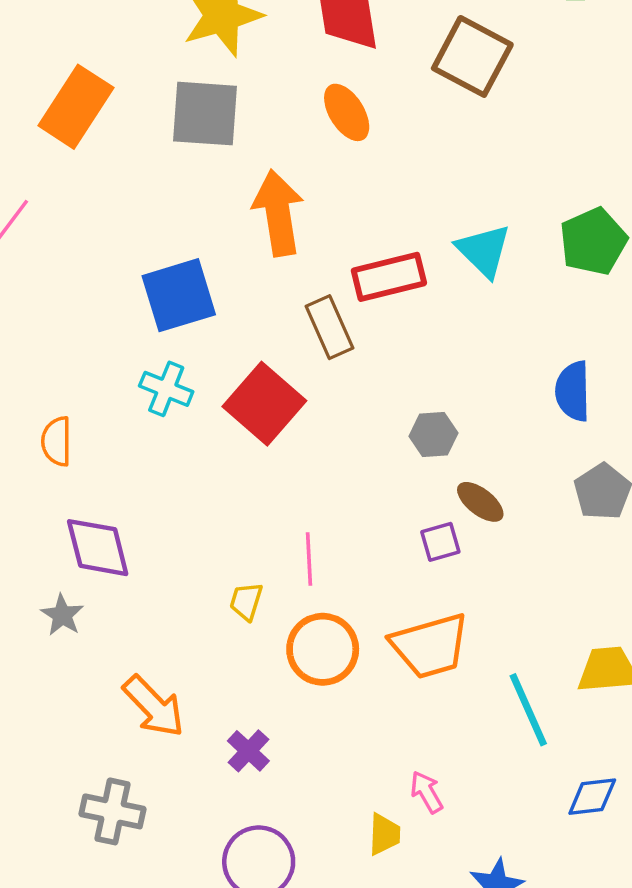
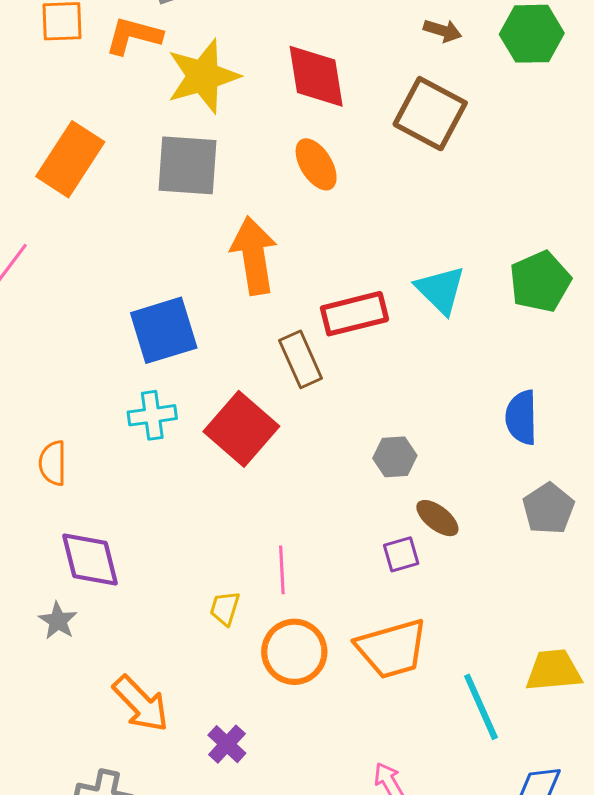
cyan cross: (166, 389) -> (152, 415), turned -30

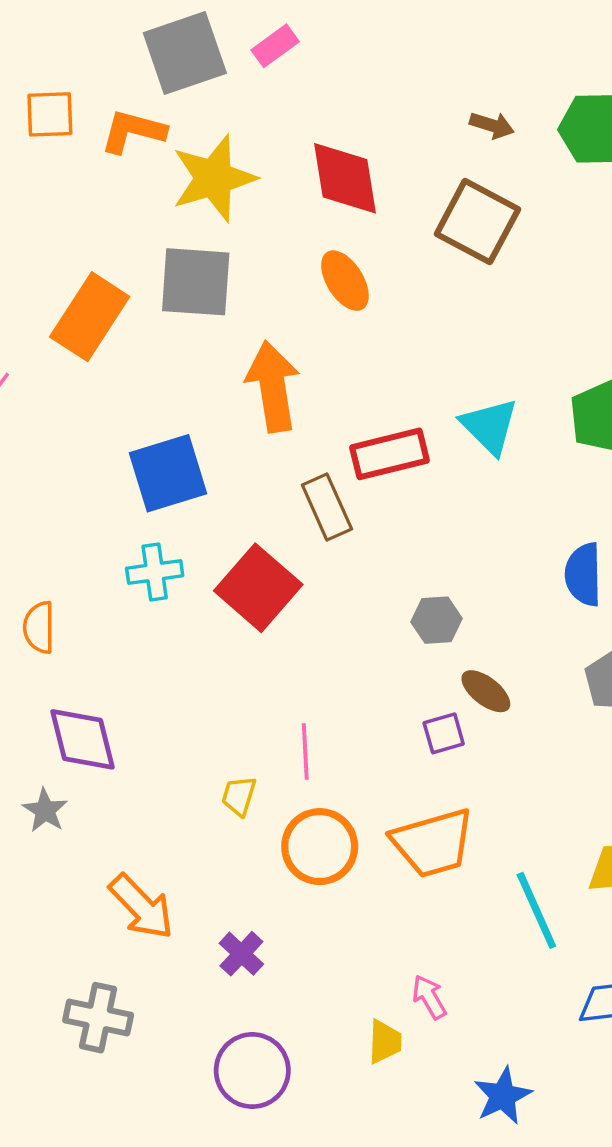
orange rectangle: (70, 159) -> (90, 317), moved

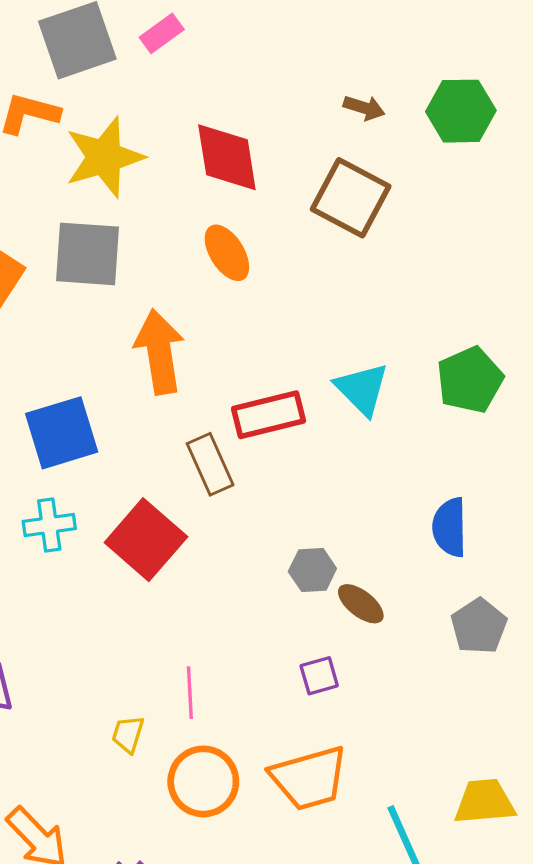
brown ellipse: (486, 691) -> (361, 604), moved

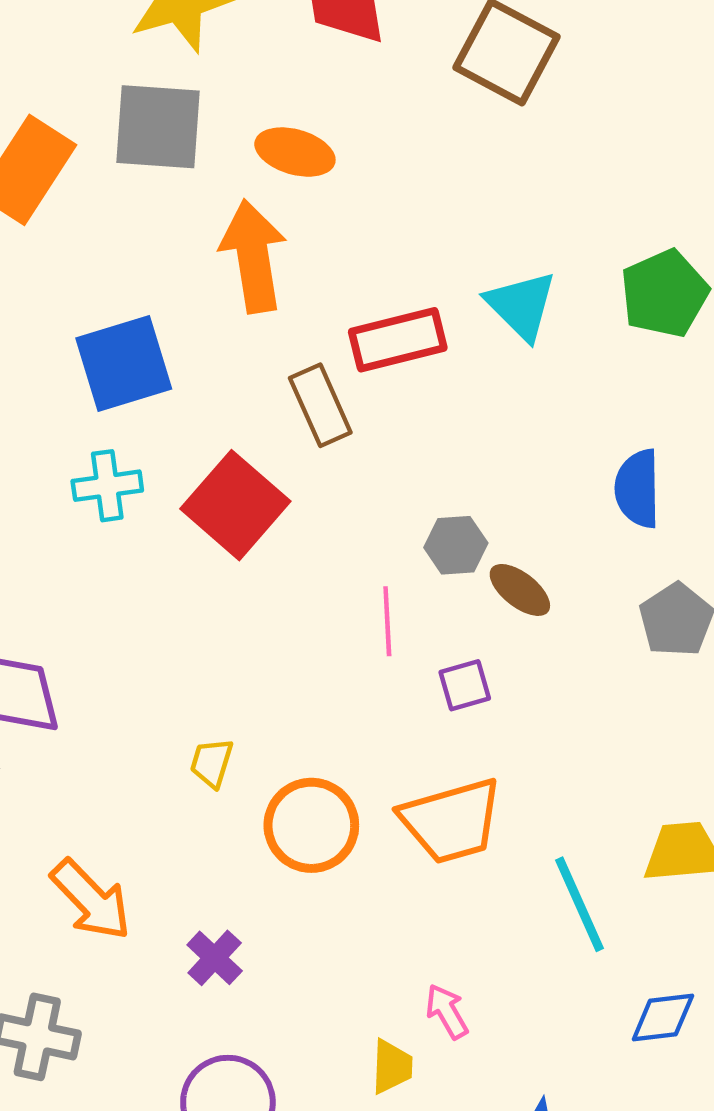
orange ellipse: (227, 253) -> (295, 152), moved, turned -42
pink line: (190, 693) -> (387, 621), moved

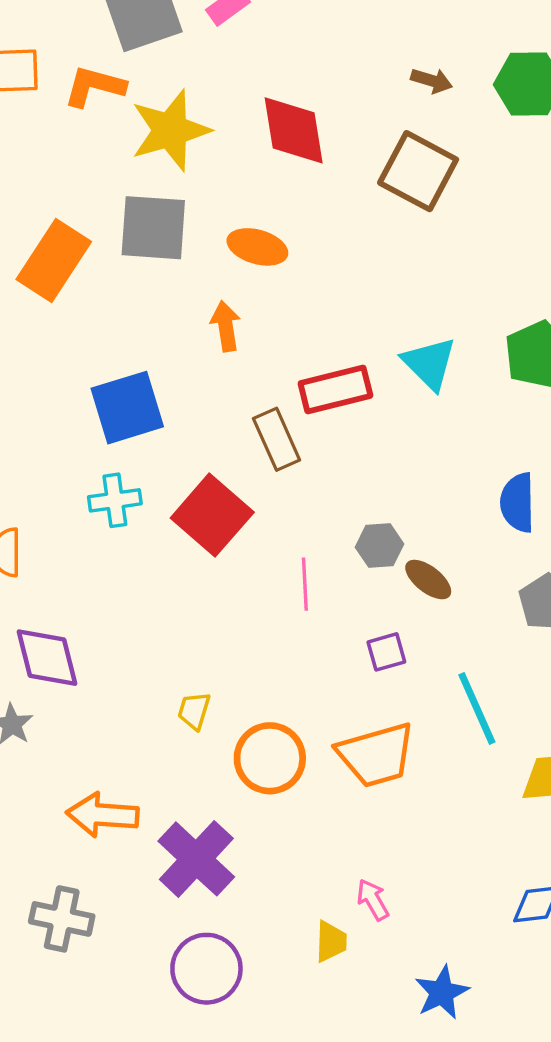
orange arrow: (253, 256) -> (226, 326), size x0.6
pink line: (387, 621) -> (305, 584), moved
orange arrow: (91, 900) -> (102, 815), turned 138
cyan line: (579, 904) -> (477, 708), moved
purple cross: (215, 958) -> (196, 859), size x1.8

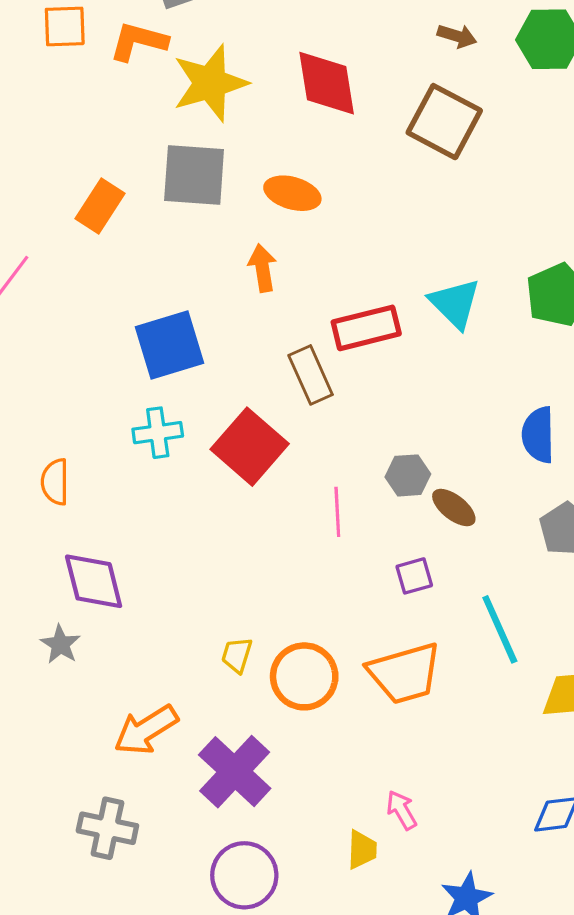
orange rectangle: (54, 260) -> (100, 206), size x0.7
yellow trapezoid: (194, 711) -> (237, 655), moved
orange arrow: (102, 815) -> (146, 730), turned -36

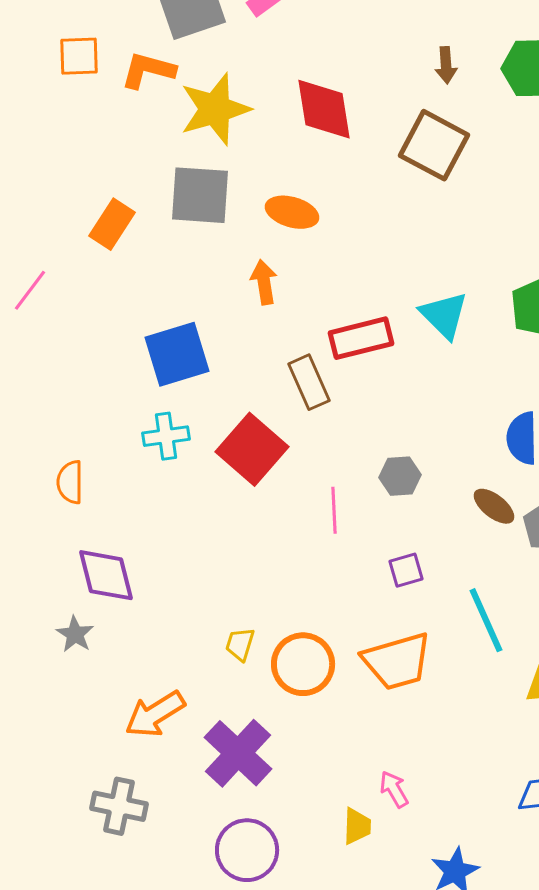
brown arrow: (457, 36) -> (446, 65), turned 69
brown ellipse: (454, 508) -> (494, 506), moved

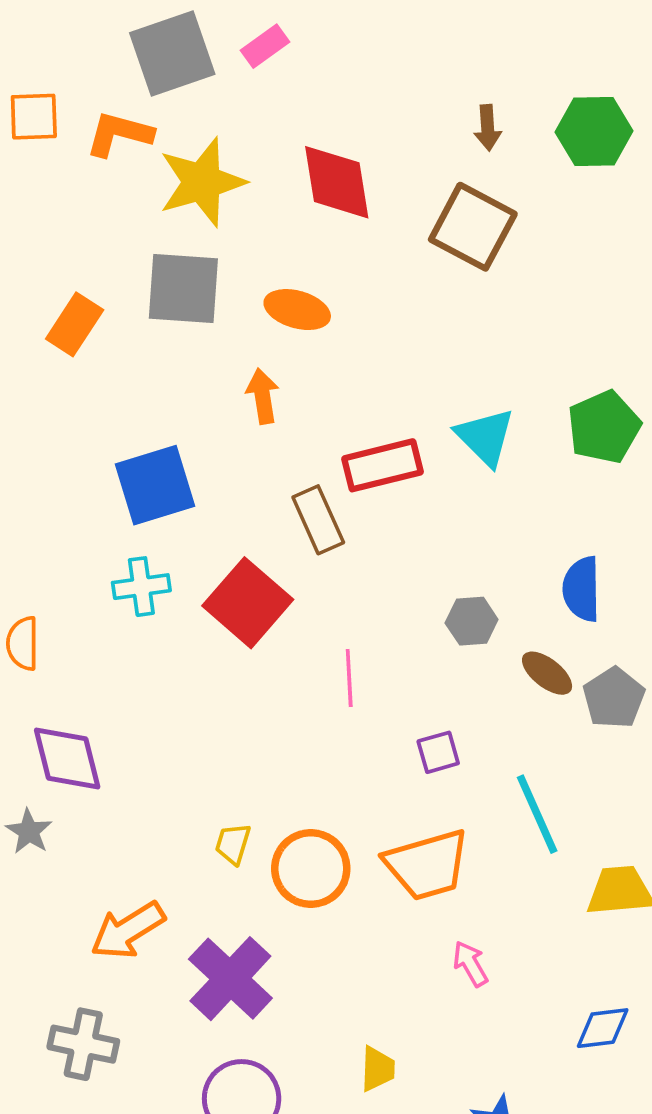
gray hexagon: (400, 476) -> (472, 621), moved
pink arrow: (394, 789) -> (470, 964), moved

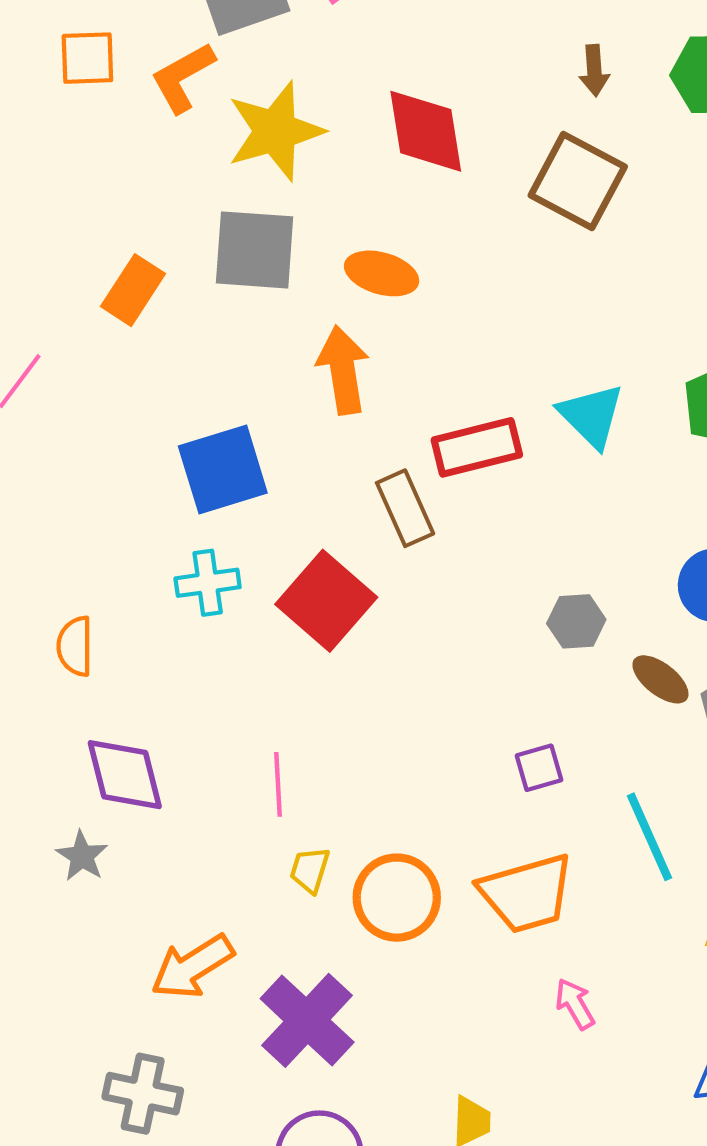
orange L-shape: (119, 134) -> (183, 77), turned -44
orange arrow: (263, 396) -> (343, 370), size x1.4
pink line: (349, 678) -> (278, 784), moved

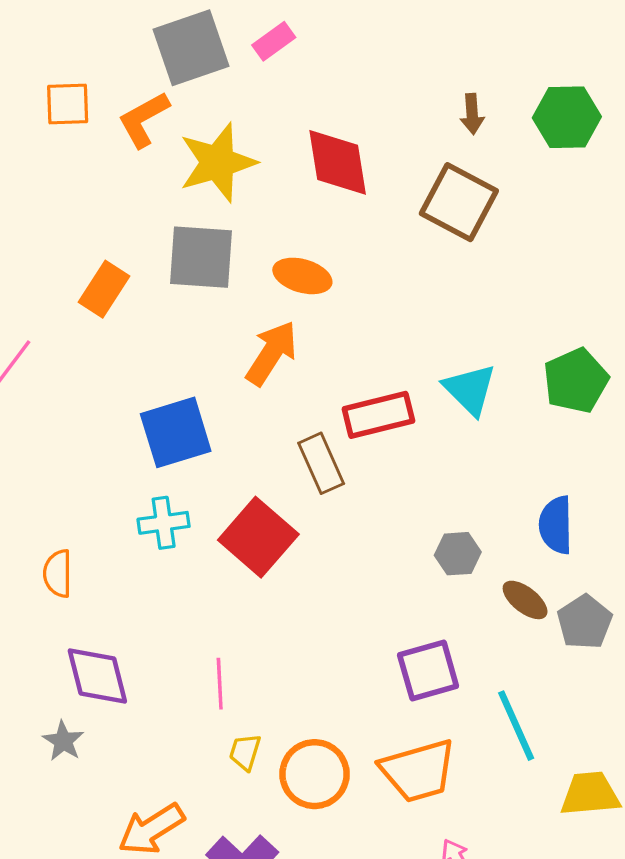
orange arrow: (343, 370) -> (272, 353), turned 42
purple square: (539, 768) -> (428, 670), size x1.6

